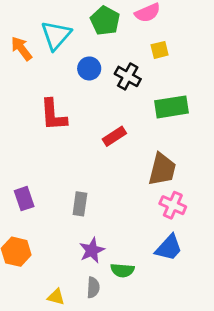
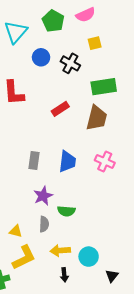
brown trapezoid: (162, 169) -> (97, 118), moved
blue trapezoid: (169, 248) -> (67, 161), moved, turned -35

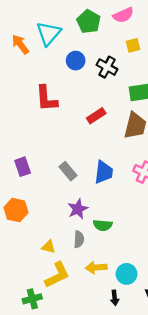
gray rectangle: (34, 160) -> (68, 171), turned -48
black arrow: (64, 275) -> (115, 298), moved

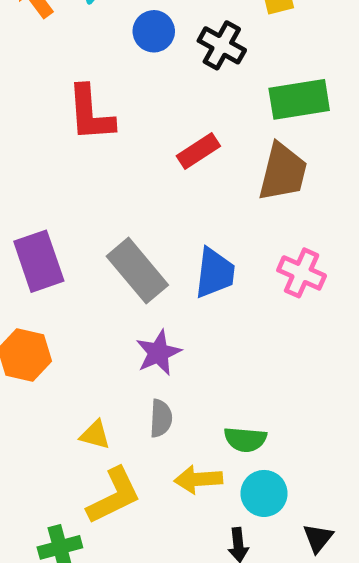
purple rectangle: (23, 167) -> (39, 261), size x1.4
gray rectangle: (68, 171) -> (137, 271), size x1.5
green semicircle: (103, 225) -> (245, 439), moved

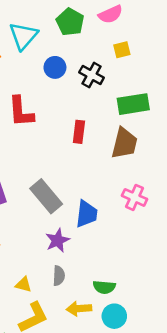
red rectangle: (198, 151) -> (79, 132), turned -50
blue trapezoid: (215, 273) -> (87, 214), moved

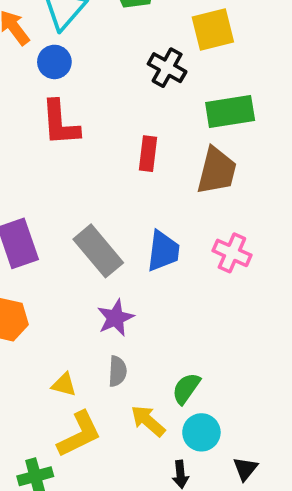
yellow square: (122, 50) -> (213, 29), size x1.6
blue circle: (55, 67) -> (54, 62), moved
blue trapezoid: (87, 214) -> (163, 251), moved
green semicircle: (104, 287) -> (186, 388), turned 120
yellow arrow: (79, 309) -> (148, 421), turned 45

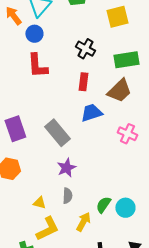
black cross: (167, 68) -> (85, 49), moved
brown trapezoid: (217, 171) -> (119, 91), turned 32
blue trapezoid: (163, 251) -> (91, 113), moved, turned -115
yellow arrow: (148, 421) -> (83, 222), turned 78
cyan circle: (201, 432) -> (125, 208), moved

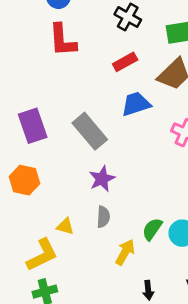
red rectangle: (83, 82) -> (125, 62), turned 54
yellow L-shape: (47, 229) -> (42, 255), moved

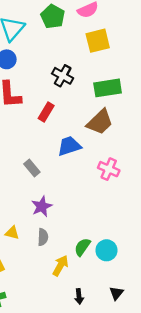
red rectangle: (125, 62) -> (46, 112), moved, turned -30
gray rectangle: (90, 131) -> (32, 168), size x0.6
yellow triangle: (65, 226) -> (12, 233), moved

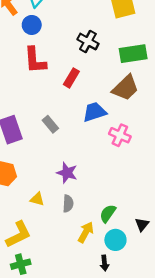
gray rectangle: (32, 168) -> (50, 124), moved
pink cross: (109, 169) -> (120, 135), moved
purple star: (42, 206) -> (67, 173), turned -30
cyan circle: (106, 250) -> (115, 240), moved
black triangle: (116, 293) -> (142, 225), moved

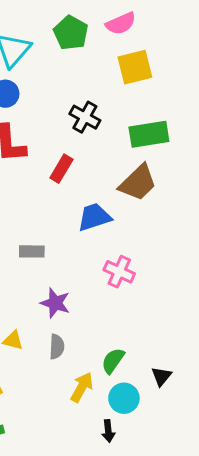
gray rectangle: (50, 124) -> (32, 251), moved, turned -49
pink cross: (120, 135) -> (119, 272), moved

